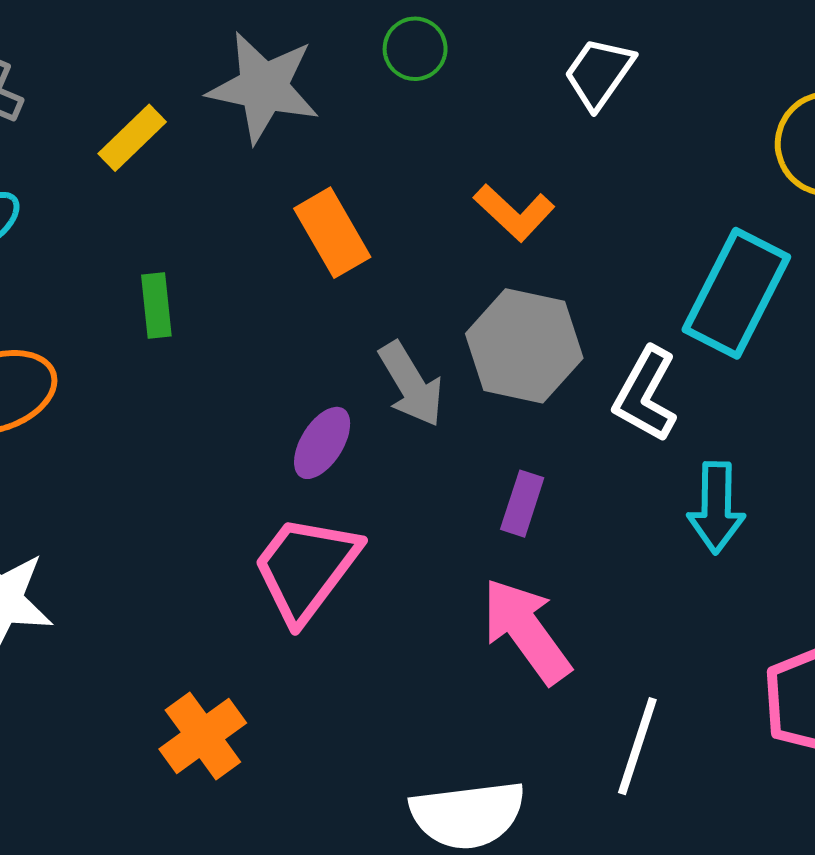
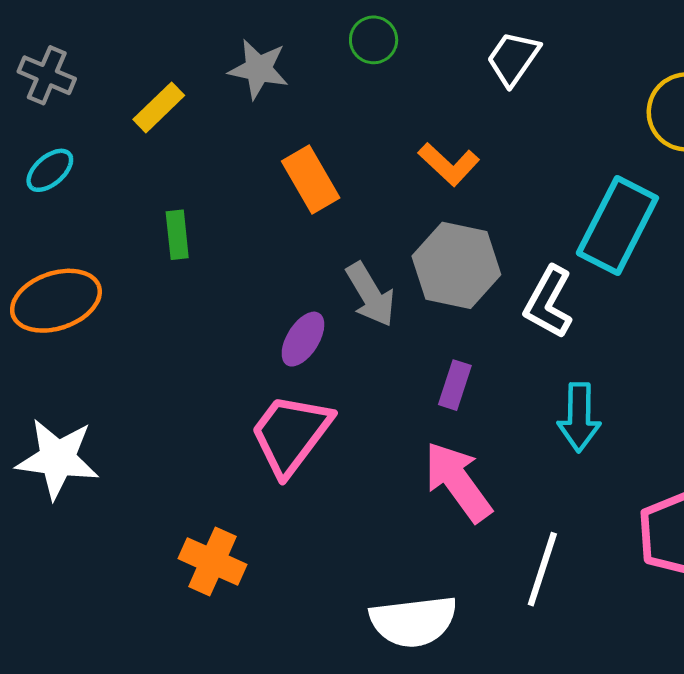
gray star: (263, 87) -> (258, 69), size x0.7
cyan arrow: (716, 508) -> (579, 417), moved
orange cross: (203, 736) -> (212, 561), turned -30

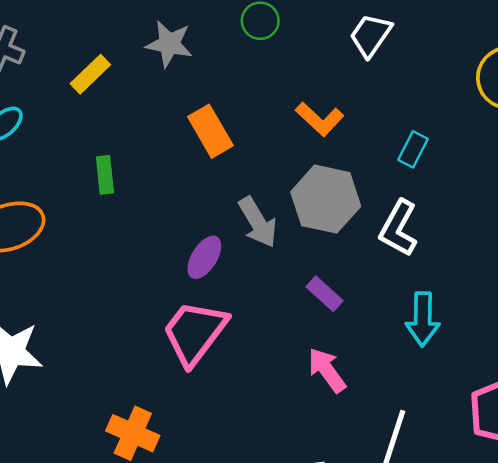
cyan rectangle: (617, 226) -> (413, 149), moved, size x0.5
purple rectangle: (455, 385) -> (324, 294), turned -66
pink arrow: (458, 482) -> (327, 370), size x0.7

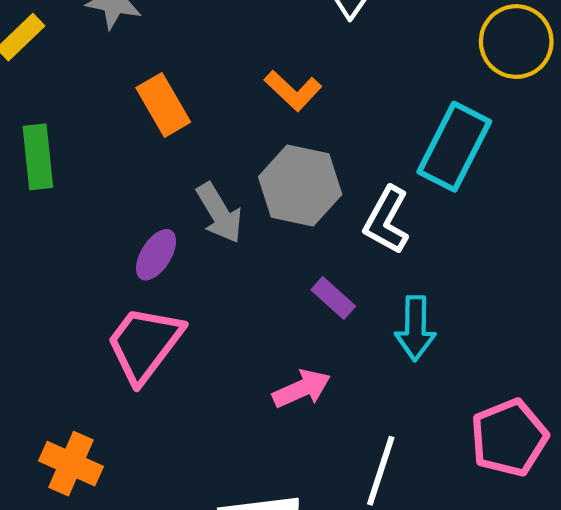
cyan rectangle: (413, 149) -> (454, 147), moved, size x2.0
green rectangle: (105, 175) -> (38, 157), size x1.4
purple rectangle: (324, 294) -> (333, 298), moved
pink arrow: (327, 370) -> (302, 389), turned 102

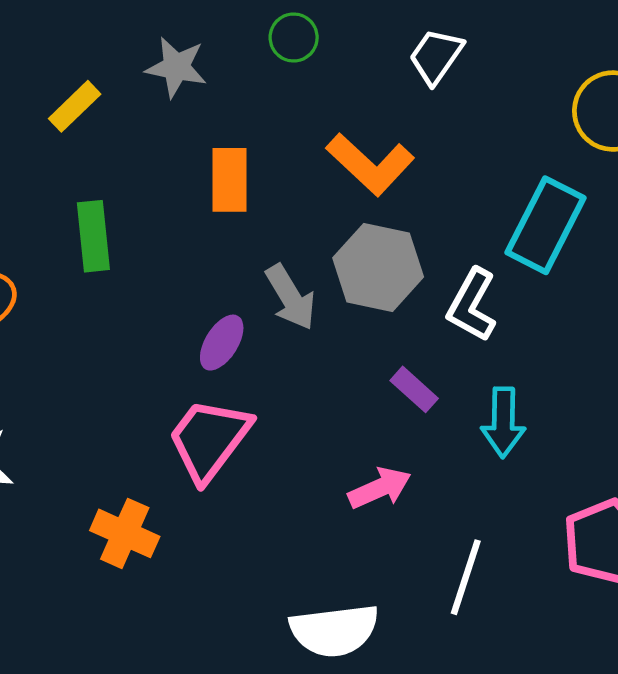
orange L-shape: (293, 91) -> (370, 164), size x1.4
orange rectangle: (163, 105) -> (229, 180), turned 30
orange cross: (71, 464) -> (125, 533), moved

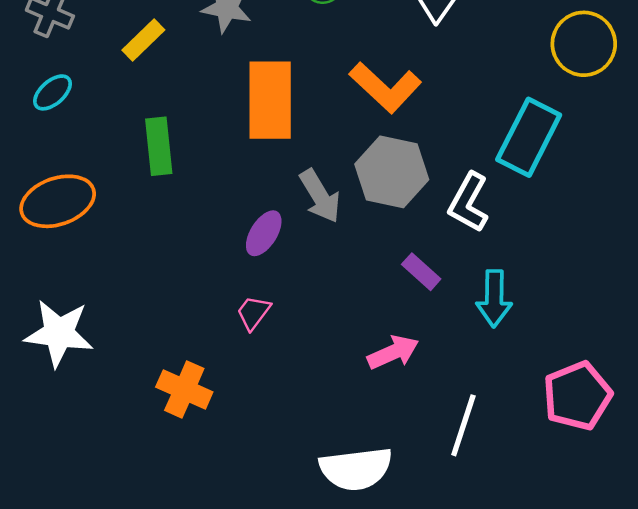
orange rectangle: (229, 180) -> (270, 100), size x1.5
pink trapezoid: (209, 440) -> (253, 313), size x0.5

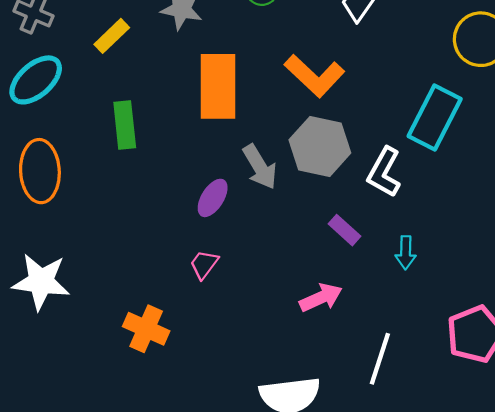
cyan ellipse: (52, 92) -> (36, 80), size x1.6
orange ellipse: (58, 201) -> (40, 171), turned -74
cyan arrow: (494, 299) -> (406, 253), size x0.7

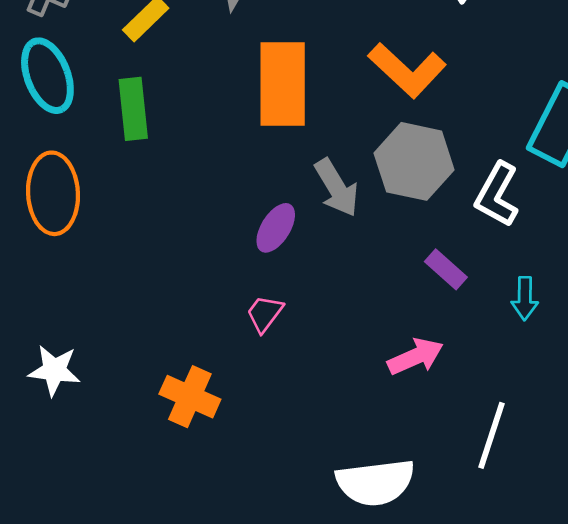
cyan ellipse: (36, 80) -> (47, 76), turned -70
green rectangle: (125, 125) -> (133, 109), moved
white star: (41, 282) -> (54, 370), moved, size x0.7

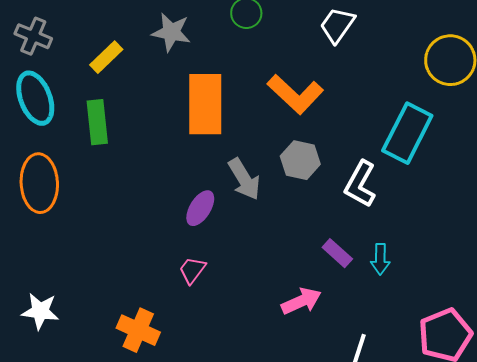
gray hexagon: (414, 161) -> (300, 160), size x0.7
purple rectangle: (446, 269) -> (337, 253), moved

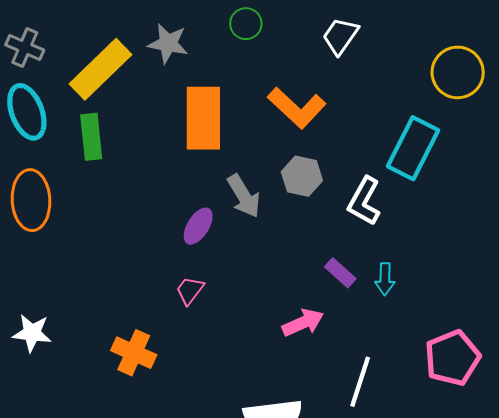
yellow rectangle: (106, 57) -> (101, 69), size x1.8

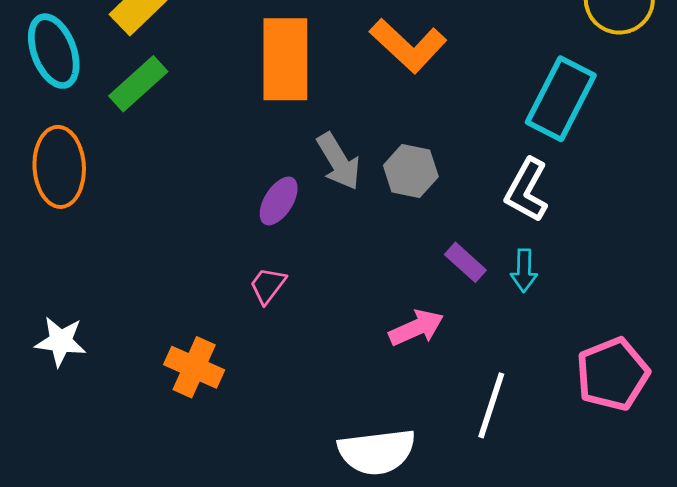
green rectangle: (91, 137) -> (138, 84), turned 54
gray hexagon: (302, 176) -> (411, 171), moved
white L-shape: (364, 201) -> (527, 190), moved

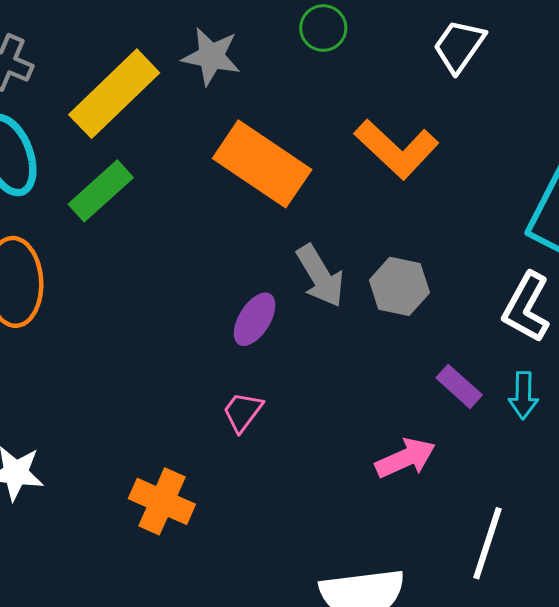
orange rectangle: (285, 59) -> (262, 164), turned -56

